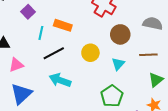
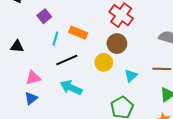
brown circle: (120, 34) -> (117, 44), moved
pink triangle: (16, 65) -> (33, 78), moved
blue triangle: (21, 94) -> (31, 98), size x0.6

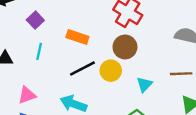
cyan line: (55, 39) -> (39, 51), moved
black line: (67, 60) -> (82, 68), moved

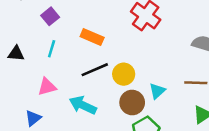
brown circle: (125, 47) -> (132, 103), moved
pink triangle: (27, 95) -> (47, 87), moved

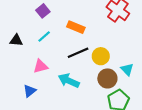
cyan line: (52, 49) -> (44, 36), turned 32
cyan triangle: (157, 91) -> (127, 69), turned -32

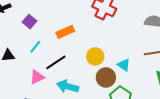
orange rectangle: (76, 27) -> (65, 32), turned -36
black line: (78, 53) -> (56, 62), moved

